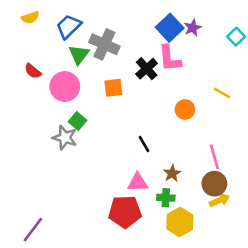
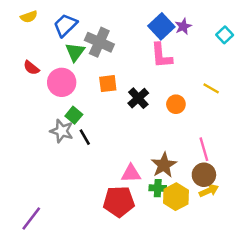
black cross: (147, 69) -> (138, 98), moved
black line: (144, 144) -> (85, 137), moved
brown star: (172, 173) -> (164, 165), size x1.5
yellow hexagon: (180, 222) -> (176, 197), moved

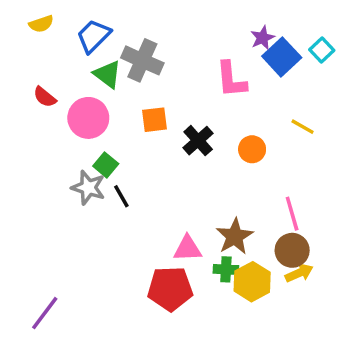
blue square: (161, 26) -> (282, 57), moved
green triangle: (75, 52) -> (107, 74), turned -30

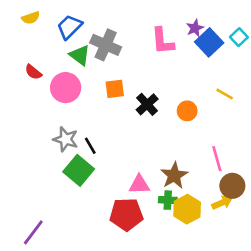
pink L-shape: (231, 80) -> (163, 41), moved
green square: (106, 165) -> (79, 170), moved, size x1.6
brown circle: (292, 250) -> (232, 186), moved

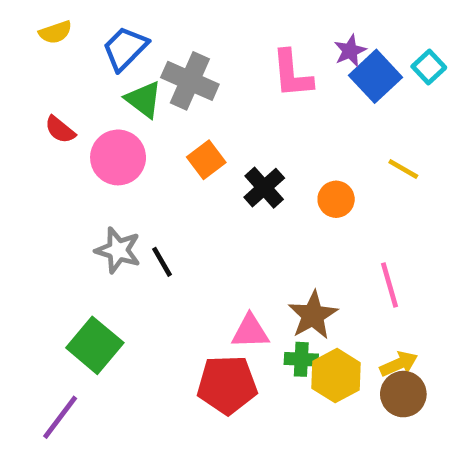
orange square: (115, 89) -> (206, 160), turned -30
green square: (79, 170) -> (95, 345), moved
brown circle: (232, 186) -> (403, 394), moved

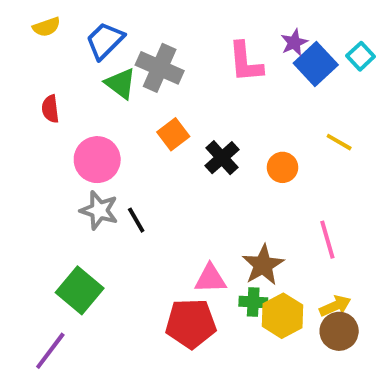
red semicircle: (60, 130) -> (50, 109), turned 44
pink circle: (118, 157) -> (97, 160), moved

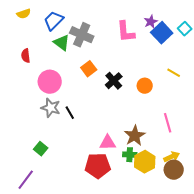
green square: (80, 290) -> (41, 149), size x0.6

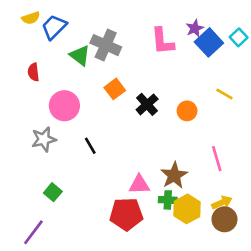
blue trapezoid: (54, 21) -> (54, 27), moved
gray star: (51, 108) -> (44, 139), moved, turned -30

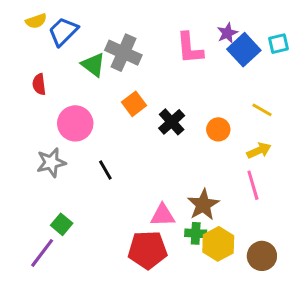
cyan square: (239, 37) -> (279, 44), turned 30
yellow arrow: (222, 203) -> (259, 151), moved
purple line: (33, 232) -> (42, 253), moved

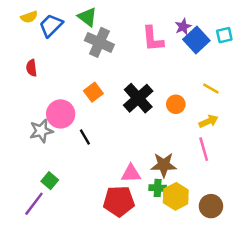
green triangle: (93, 65) -> (87, 17), moved
orange square: (134, 104) -> (93, 92), moved
black cross: (172, 122) -> (138, 98), size x1.4
pink circle: (75, 123) -> (61, 114), moved
brown star: (203, 205) -> (164, 165), turned 30

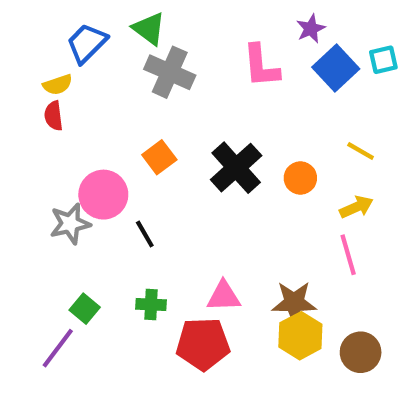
yellow semicircle: (29, 17) -> (58, 85), moved
purple star: (183, 27) -> (311, 29), moved
brown star: (164, 165) -> (294, 302), moved
green cross: (158, 188) -> (151, 305), moved

